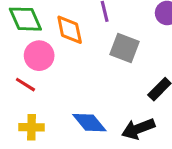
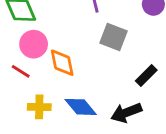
orange diamond: (70, 30) -> (62, 63), moved
yellow cross: (32, 127) -> (39, 107), moved

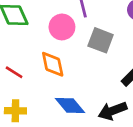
pink circle: (34, 44) -> (62, 27), moved
yellow cross: (39, 107) -> (15, 111), moved

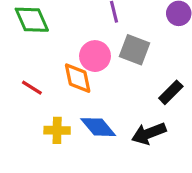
pink circle: (62, 27) -> (95, 56), moved
yellow cross: (15, 111) -> (57, 130), moved

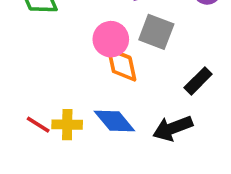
orange diamond: (78, 78) -> (122, 65), moved
red line: (32, 88) -> (38, 125), moved

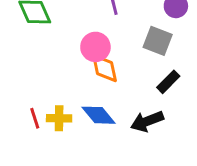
gray square: (156, 32) -> (158, 41), moved
red line: (38, 125) -> (35, 118), turned 40

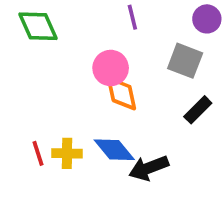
black arrow: (147, 121) -> (149, 168), moved

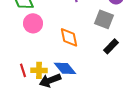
pink circle: (111, 68) -> (33, 23), moved
black arrow: (149, 168) -> (50, 80), moved

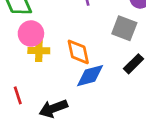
blue diamond: (65, 68) -> (90, 76), moved, turned -65
yellow cross: (39, 70) -> (39, 51), moved

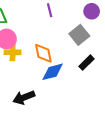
gray square: (124, 28) -> (79, 35), turned 30

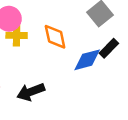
blue diamond: (53, 72) -> (87, 60), moved

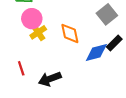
yellow cross: (17, 35) -> (38, 32), turned -35

